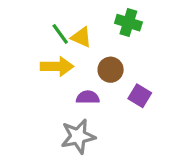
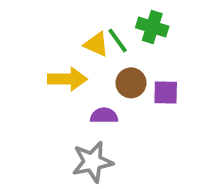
green line: (60, 34) -> (118, 40), moved
purple square: (140, 96) -> (166, 93), moved, turned -30

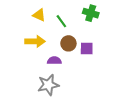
green cross: (152, 27) -> (91, 13), moved
yellow triangle: (96, 44) -> (39, 15), moved

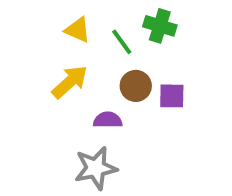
green cross: (91, 13) -> (160, 26), moved
yellow arrow: (35, 41) -> (70, 82), turned -42

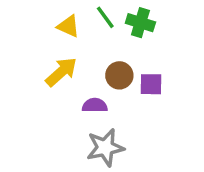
green line: (122, 42) -> (105, 17), moved
gray star: (96, 168) -> (105, 148), moved

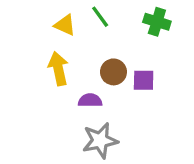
green cross: (140, 23) -> (157, 22), moved
yellow arrow: (61, 72) -> (58, 69), turned -60

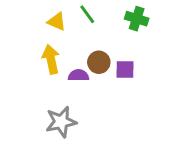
purple semicircle: (90, 100) -> (78, 75), moved
gray star: (100, 140) -> (61, 122), moved

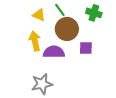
brown circle: (99, 62) -> (67, 29), moved, size x1.5
purple semicircle: (78, 75) -> (54, 52), size x1.5

